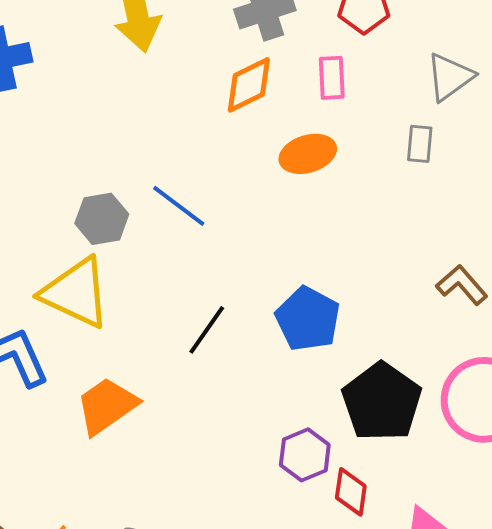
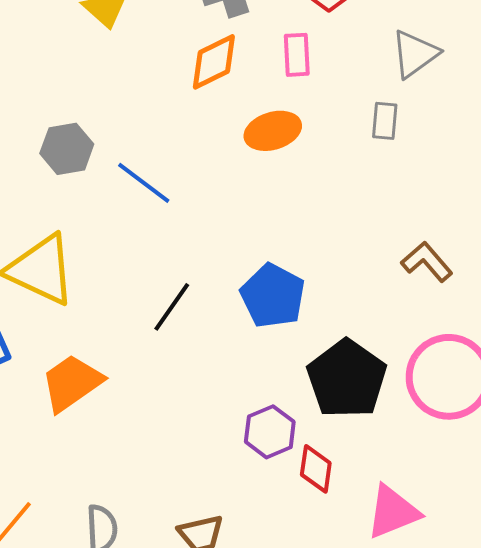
gray hexagon: (102, 219) -> (67, 149), moved

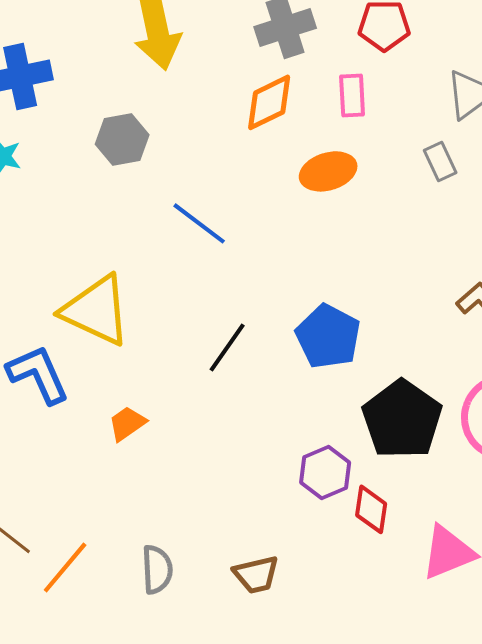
gray rectangle: (385, 121) -> (440, 161), turned -30
gray hexagon: (67, 149) -> (122, 139), moved
orange trapezoid: (72, 383) -> (127, 423), size x0.6

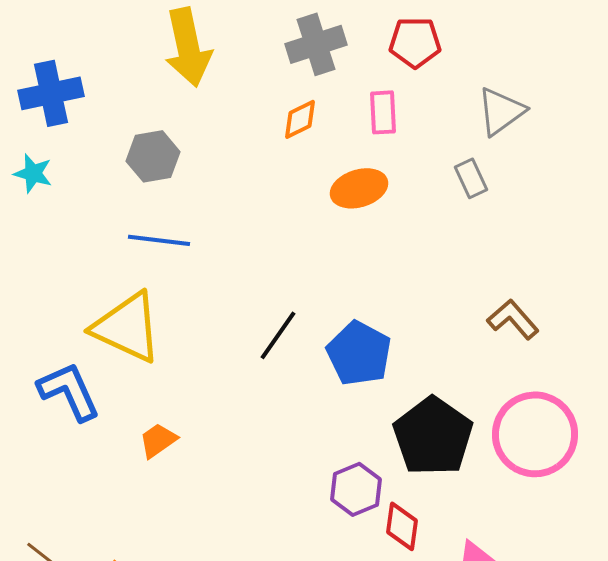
orange diamond: (269, 102) -> (300, 119), size x0.7
blue line: (199, 223) -> (159, 240), moved, turned -30
black line: (227, 347) -> (278, 335), moved

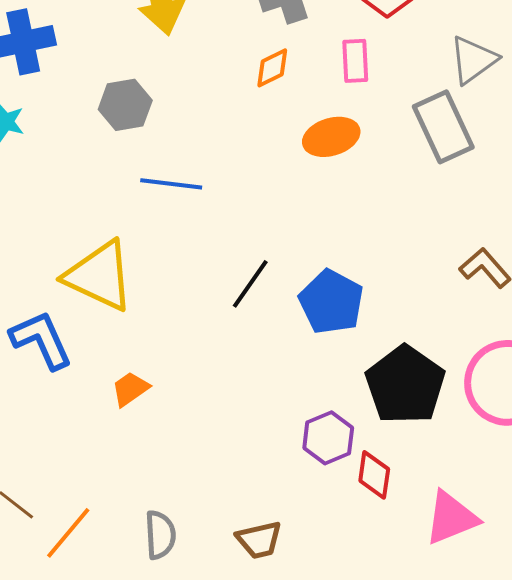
gray rectangle: (471, 178) -> (443, 127), size x1.8
blue line: (159, 240) -> (171, 184), moved

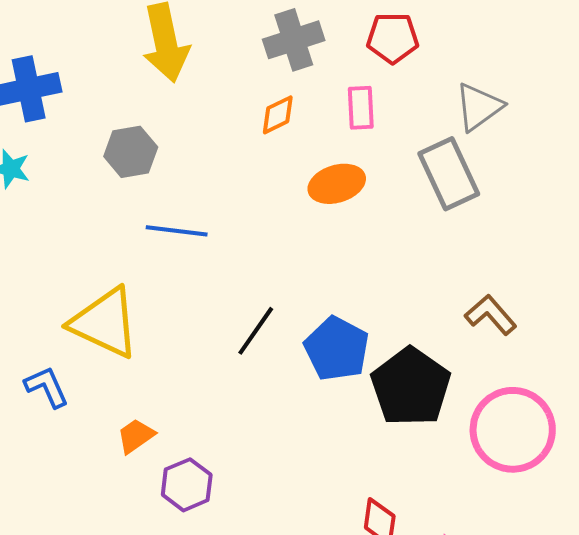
blue L-shape: (41, 340) -> (47, 387), size x0.7
black pentagon: (405, 385) -> (411, 387), moved
purple hexagon: (328, 438) -> (187, 485), moved

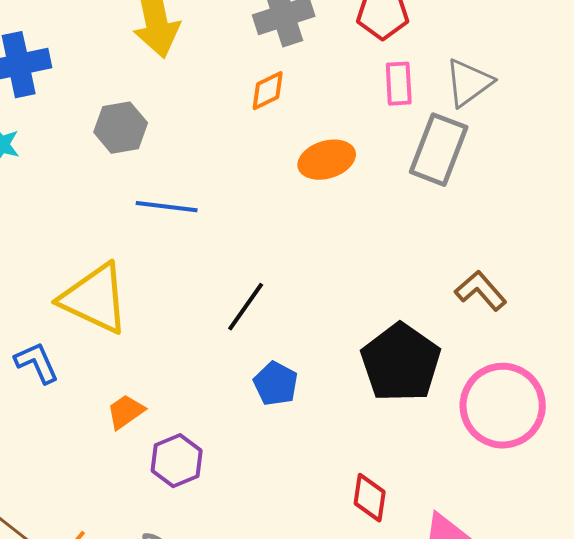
pink rectangle: (361, 108) -> (399, 84), moved
gray rectangle: (449, 174) -> (439, 150), turned 46
blue pentagon: (337, 349) -> (276, 384), moved, size x0.7

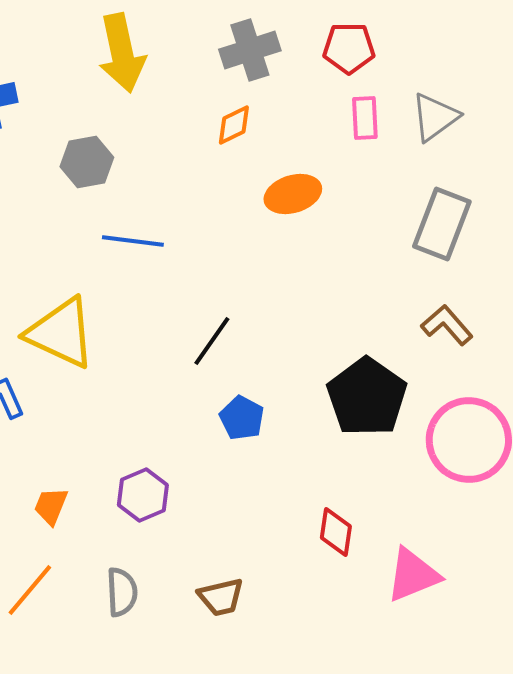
gray rectangle: (439, 150) -> (442, 224), moved
orange trapezoid: (126, 412) -> (51, 506), moved, turned -33

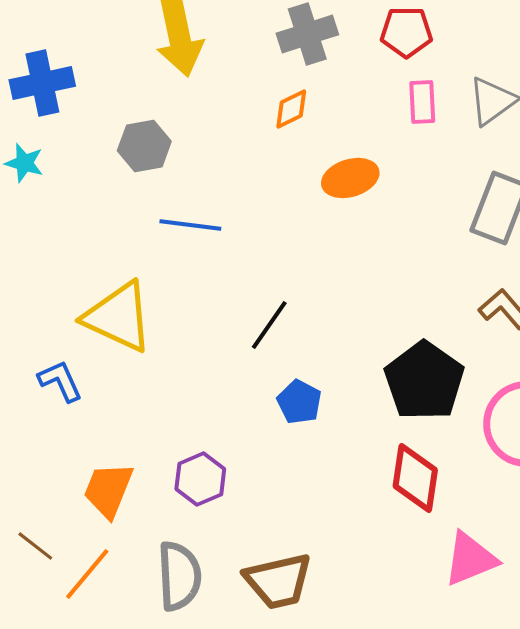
orange trapezoid: (51, 506) -> (108, 490), size x1.5
red diamond: (336, 532) -> (415, 478), moved, size x1.4
gray semicircle: (122, 592) -> (179, 576), size x1.4
brown trapezoid: (221, 597) -> (278, 581), size x1.5

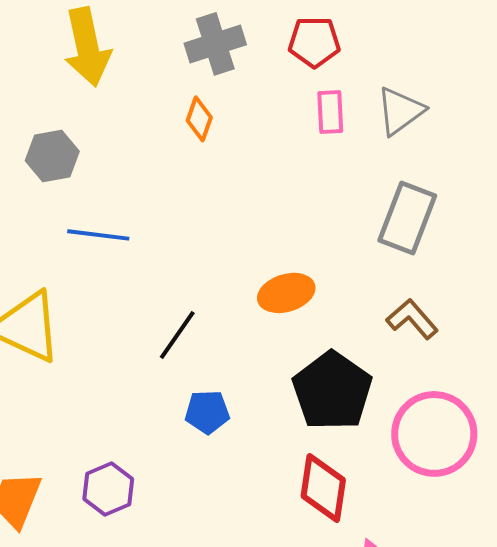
orange diamond: (291, 109) -> (199, 119), turned -45
orange ellipse: (350, 178) -> (286, 293), moved
blue pentagon: (299, 402) -> (207, 412), turned -30

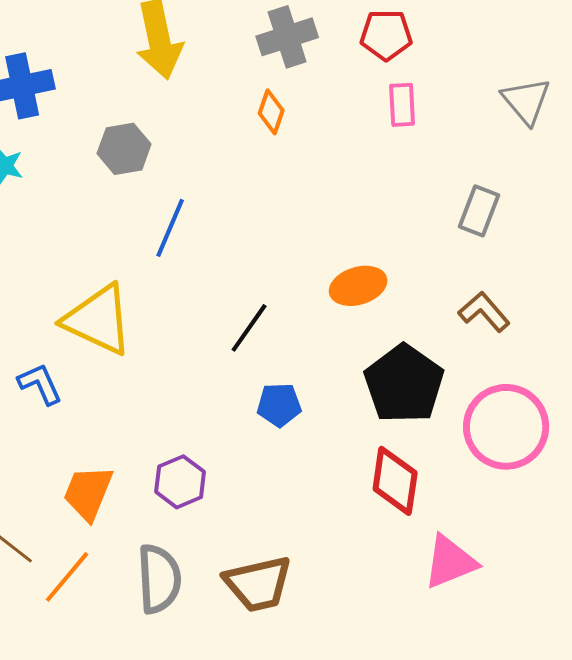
gray triangle: (400, 111) -> (526, 101), moved, turned -34
gray rectangle: (407, 218) -> (479, 211), size x0.7
blue line: (98, 235) -> (170, 228), turned -74

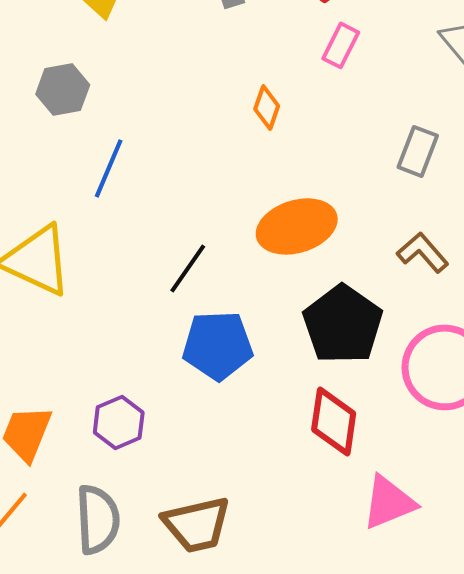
pink rectangle: (402, 105) -> (341, 45), turned 30
orange diamond: (271, 112) -> (267, 107), moved
orange ellipse: (358, 286) -> (297, 226), size x1.4
blue pentagon: (279, 405) -> (218, 345), size x1.6

